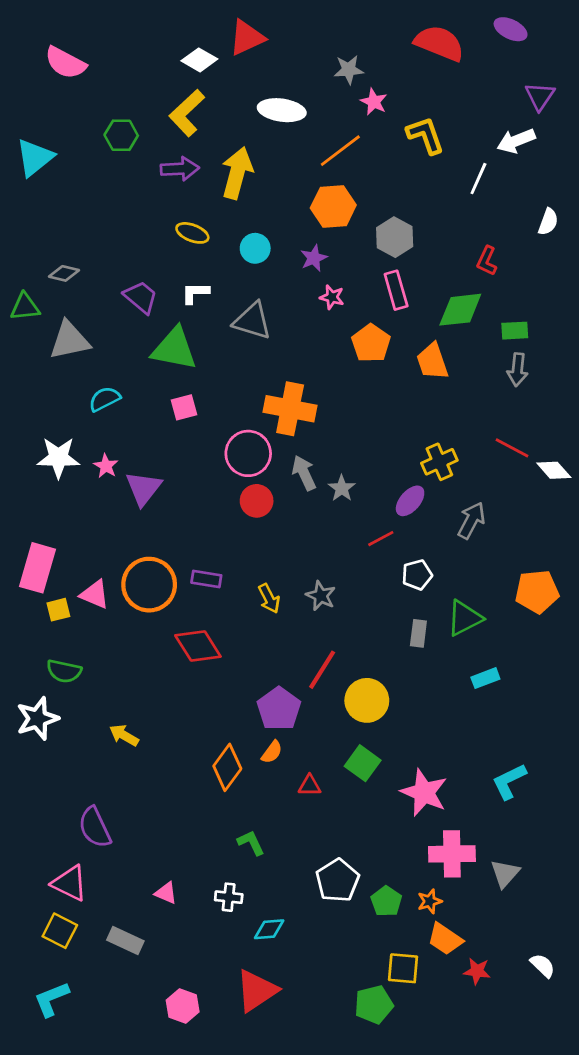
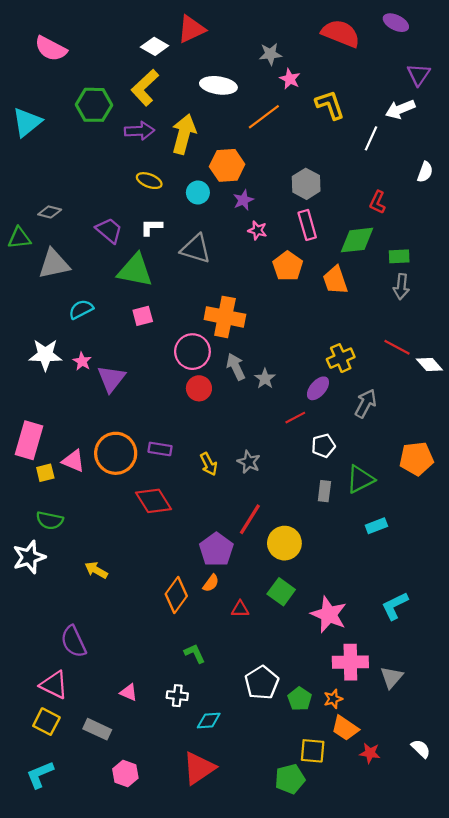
green hexagon: (121, 135) -> (94, 105), size x1.4
orange hexagon: (333, 206) -> (227, 165), moved
pink hexagon: (183, 1006) -> (125, 774), moved

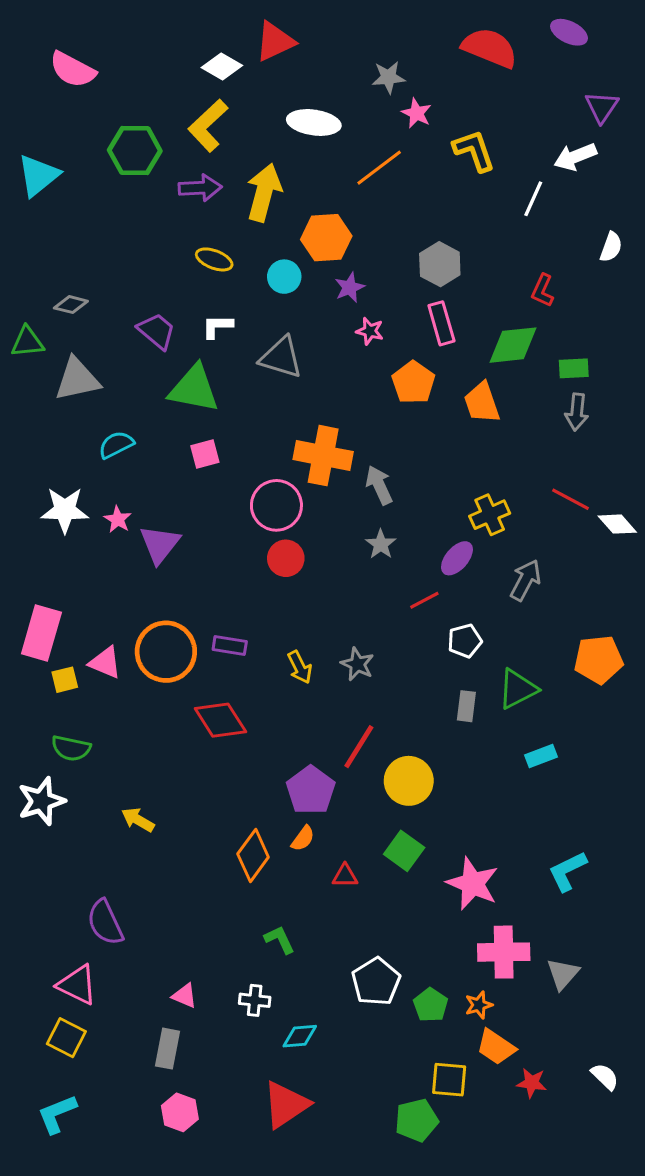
gray arrow: (236, 367) -> (379, 485), moved
gray rectangle: (97, 729) -> (167, 1049), moved, turned 76

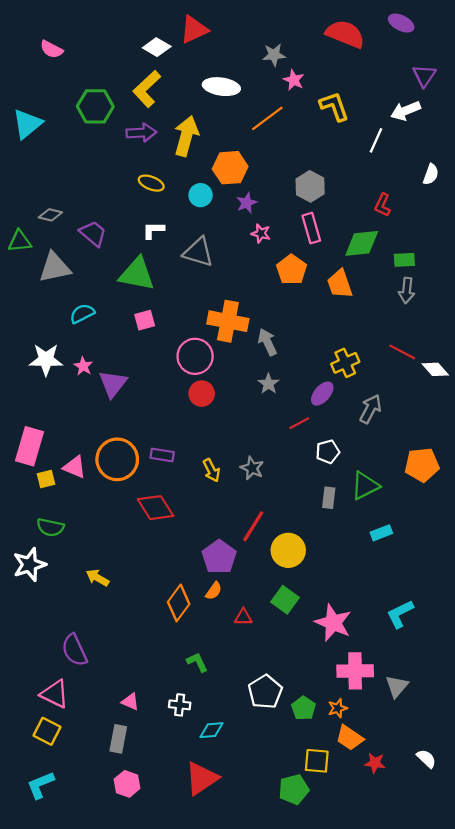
pink semicircle: (73, 70) -> (51, 49), size x0.7
purple trapezoid: (157, 331) -> (93, 234), moved

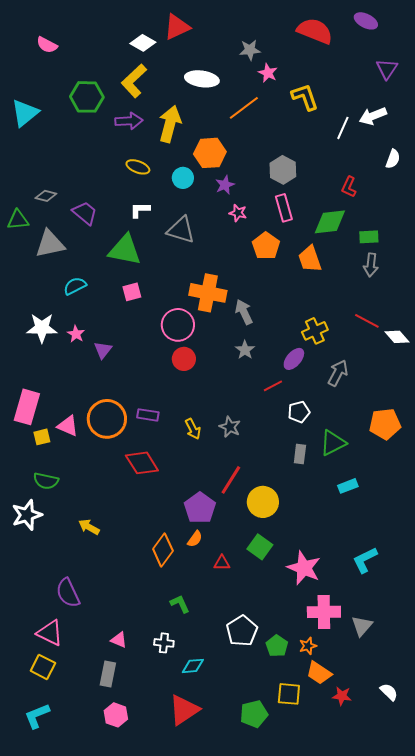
white arrow: (406, 111) -> (373, 116), moved
purple triangle: (113, 384) -> (103, 350), size x0.7
green pentagon: (294, 789) -> (254, 714), moved

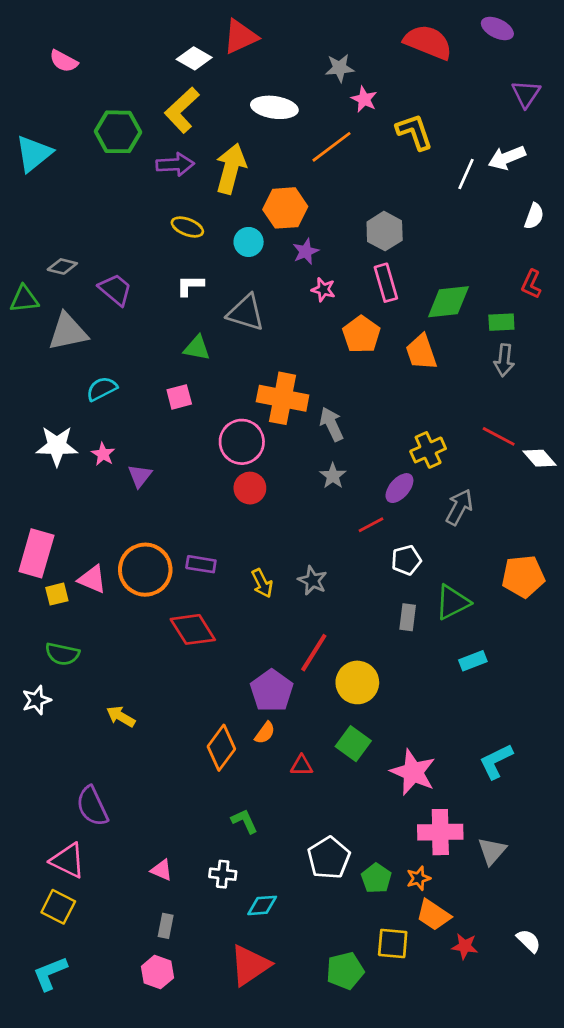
red L-shape: (349, 187) -> (531, 284), moved
green triangle: (125, 250) -> (197, 348), moved, size x0.6
white star: (27, 515) -> (36, 700), size x0.7
gray rectangle: (108, 674) -> (166, 926), moved, size x0.7

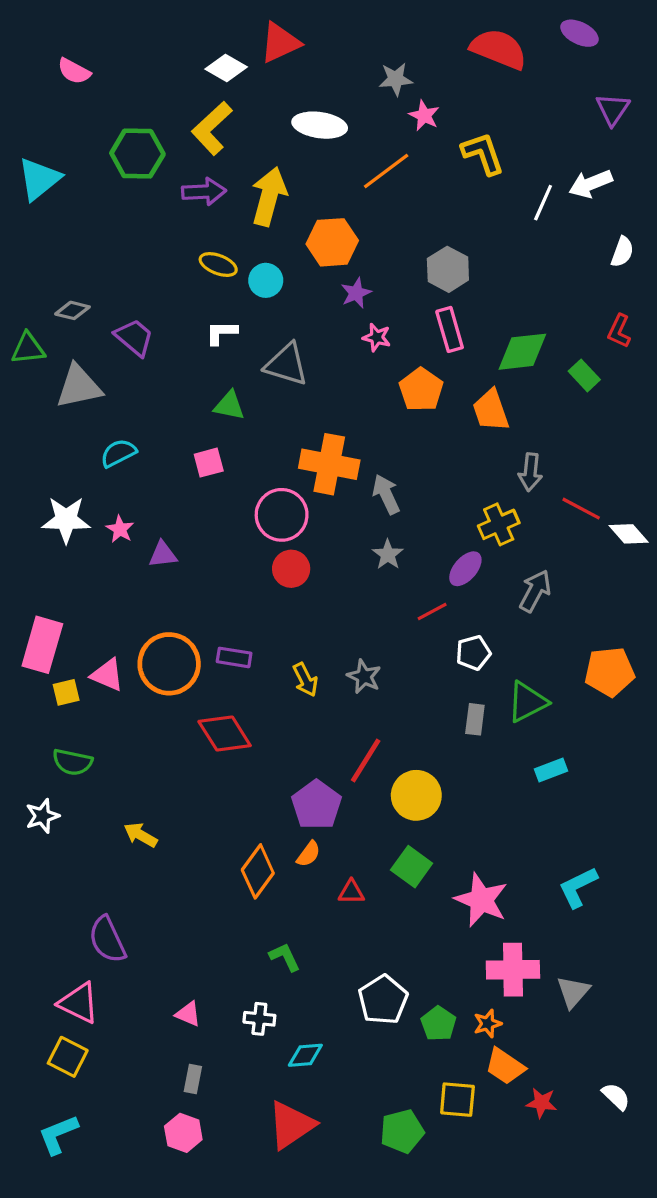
cyan circle: (249, 242) -> (266, 280), moved
green rectangle: (501, 322) -> (584, 375), turned 50
gray arrow: (504, 360) -> (530, 472), moved
purple triangle: (140, 476) -> (163, 554), turned 45

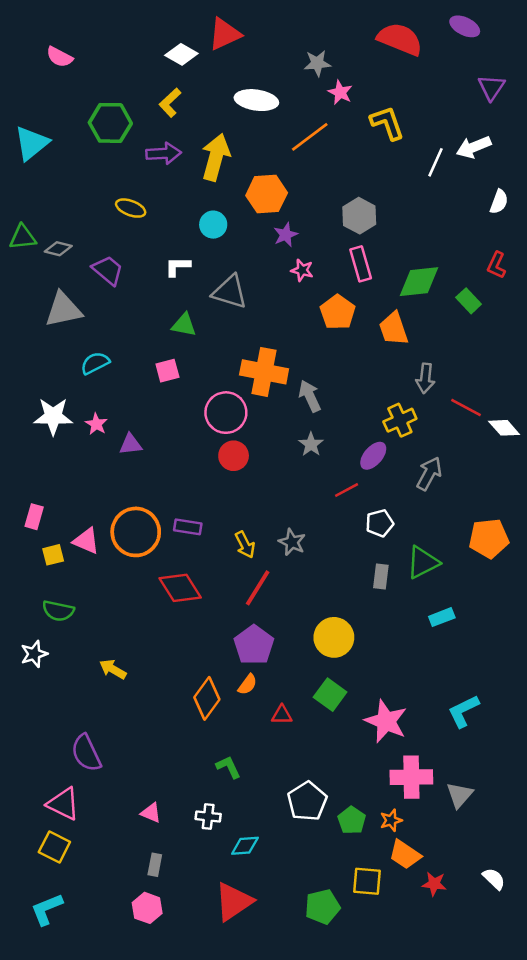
yellow L-shape: (212, 128) -> (170, 103), size x0.7
yellow ellipse: (218, 265) -> (131, 208), moved
green triangle: (28, 348) -> (23, 237), moved
pink rectangle: (42, 645) -> (34, 517), size x0.6
red line: (366, 760) -> (258, 588), moved

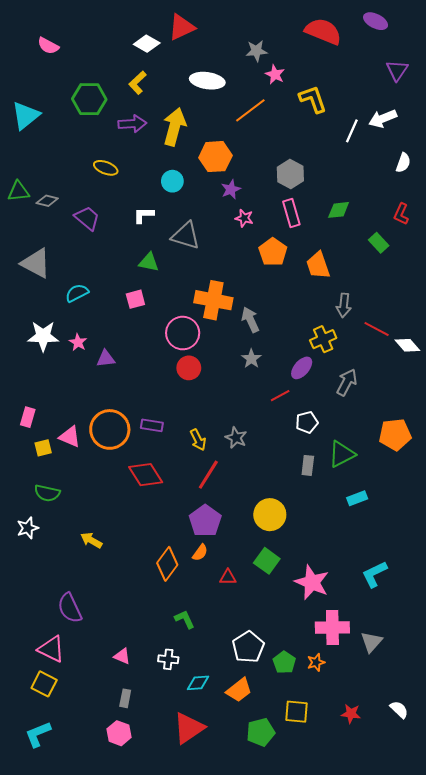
green diamond: (419, 282) -> (339, 210), moved, size x0.7
gray triangle: (63, 310) -> (36, 263), moved, turned 40
orange trapezoid: (405, 855) -> (239, 690), moved, turned -72

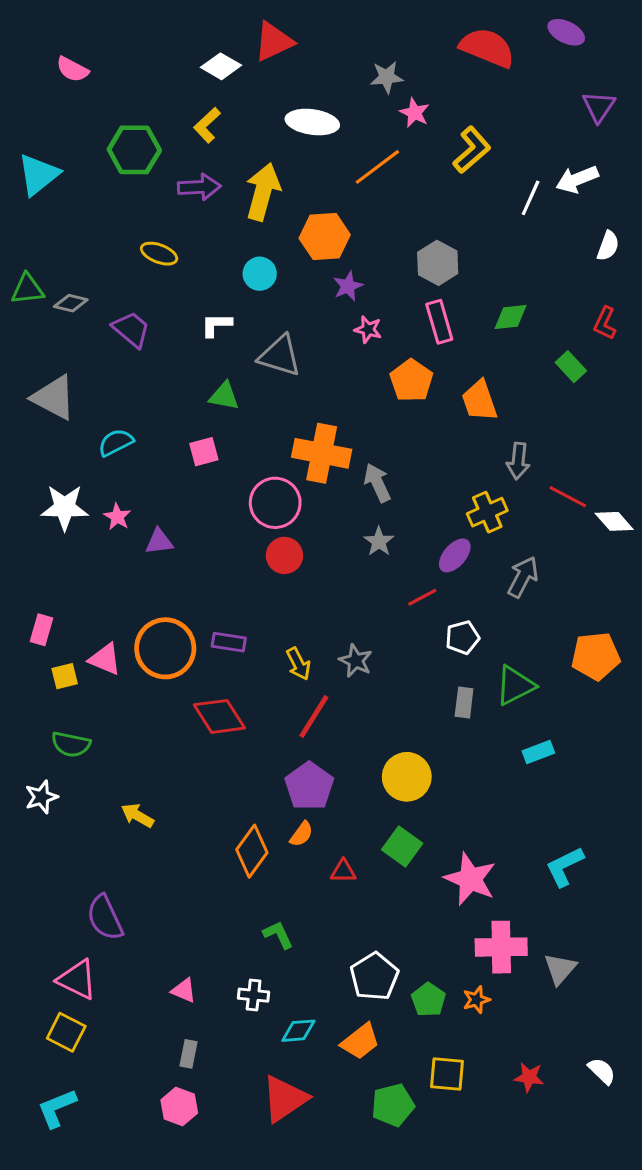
yellow L-shape: (313, 99) -> (472, 150), turned 68

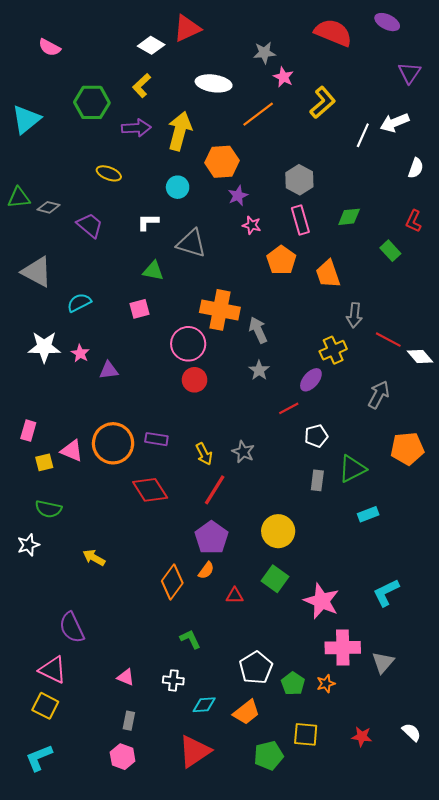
gray arrow: (523, 577) -> (379, 395), moved

